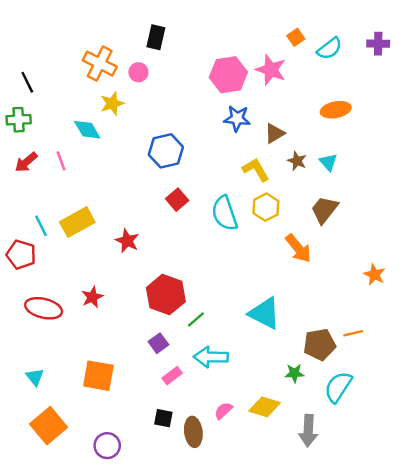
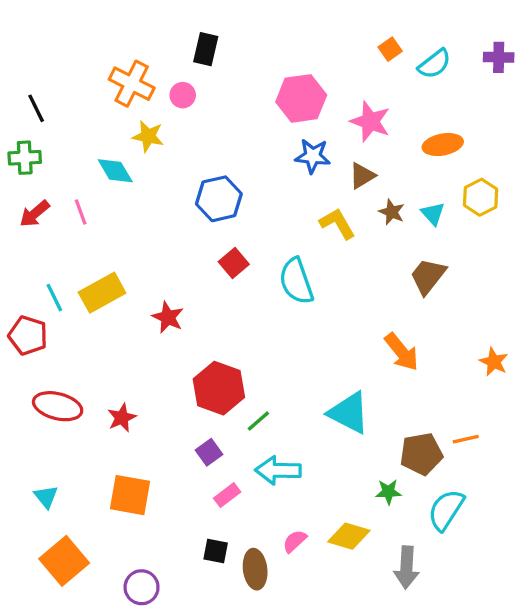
pink star: (271, 70) -> (370, 121), moved
yellow star: (112, 103) -> (148, 136), turned 30
yellow hexagon: (266, 207) -> (481, 197), moved
orange arrow: (298, 248) -> (402, 352), moved
red star: (92, 297) -> (122, 418), moved

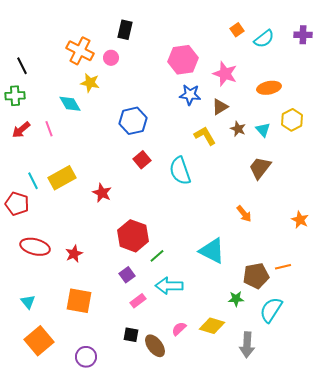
orange arrow: (402, 352) -> (244, 214), size x0.7
brown ellipse: (255, 569) -> (155, 346), turned -30

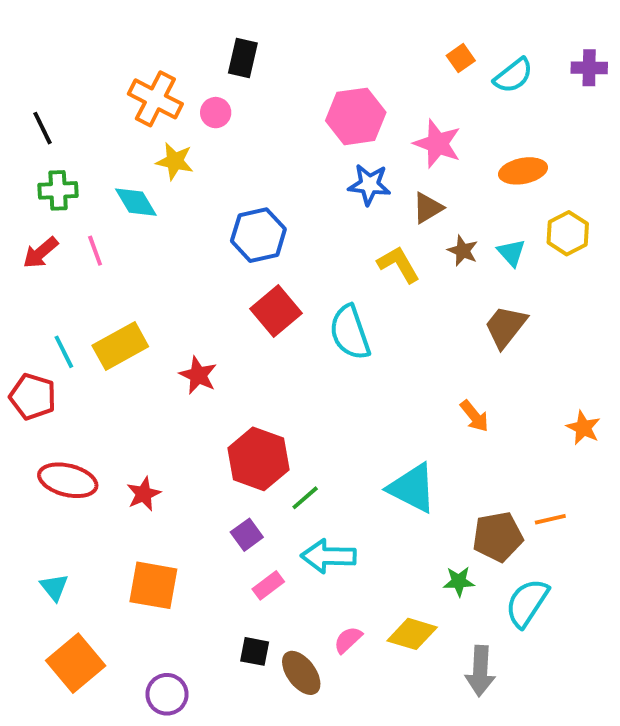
green cross: (15, 96) -> (58, 190), moved
red square: (142, 160) -> (276, 311), size x1.4

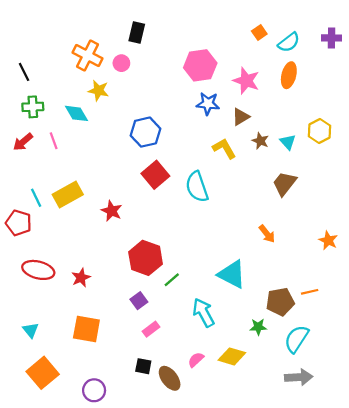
orange ellipse: (523, 171) -> (289, 75), moved, turned -65
cyan arrow: (328, 556) -> (203, 313), moved, turned 60
gray arrow: (480, 671) -> (299, 377), moved, turned -96

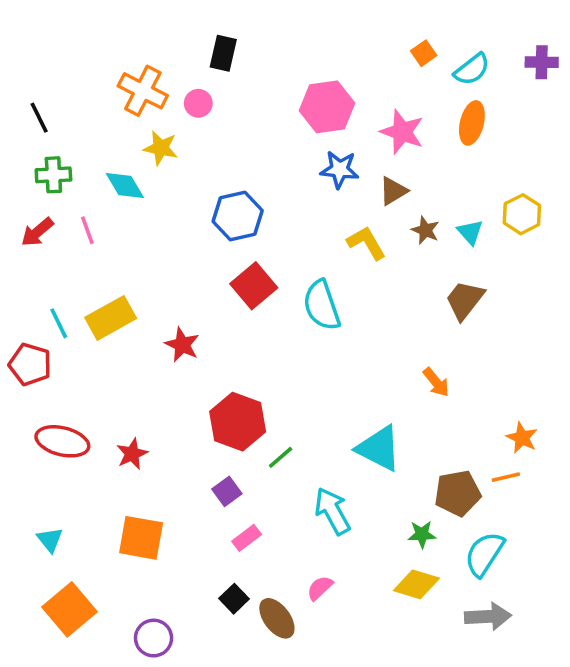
orange star: (328, 240) -> (522, 438), moved
yellow diamond: (232, 356) -> (416, 584), moved
black square: (143, 366) -> (234, 599), turned 35

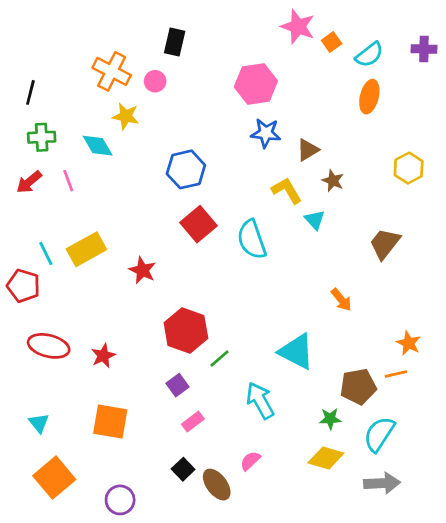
black line: (39, 118) -> (30, 92), turned 40
pink star: (402, 132) -> (298, 27), moved
cyan triangle: (470, 232) -> (315, 220), moved
brown trapezoid: (465, 300) -> (385, 244), moved

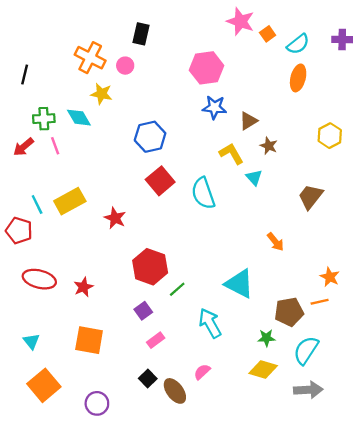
green cross: (42, 137) -> (44, 119), moved

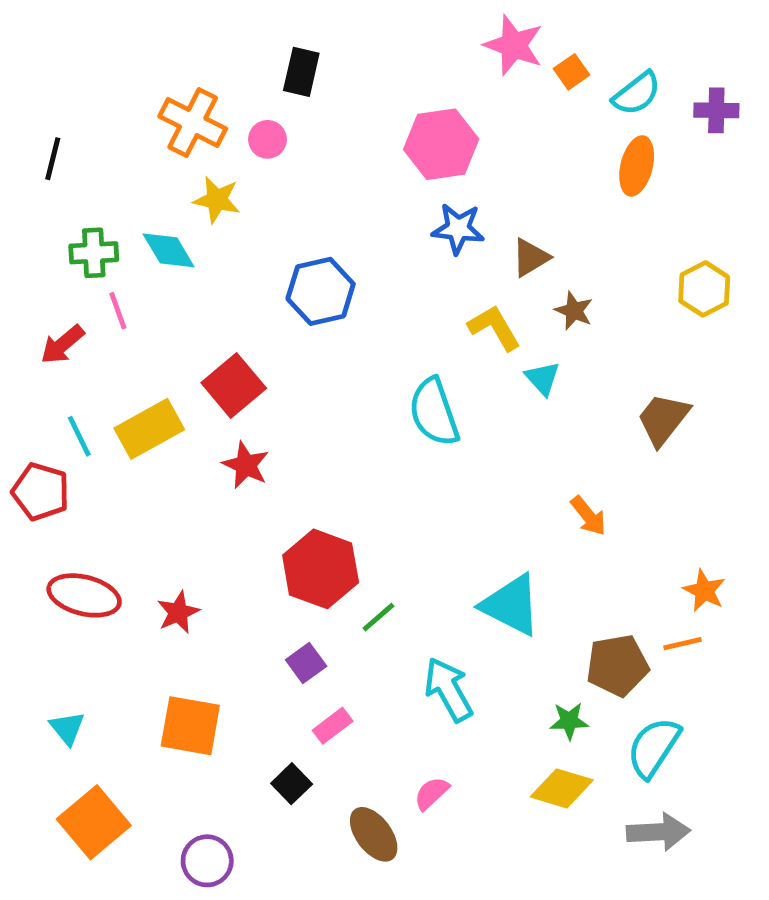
purple cross: (342, 40) -> (716, 110), moved
red arrow: (23, 147) -> (62, 344), moved
red square: (160, 181) -> (234, 386), moved
black square: (148, 379) -> (292, 784), moved

